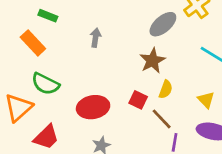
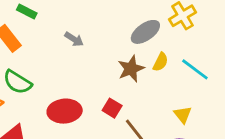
gray arrow: (95, 38) -> (74, 39), turned 108
yellow semicircle: (166, 89) -> (161, 62), moved

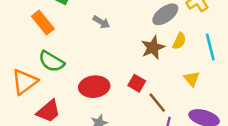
cyan line: (195, 69) -> (210, 47), turned 40
yellow triangle: (183, 115) -> (192, 79), moved

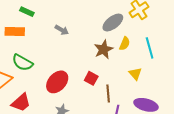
orange rectangle: (43, 23) -> (15, 31), turned -48
red ellipse: (94, 87) -> (57, 82), turned -40
brown line: (157, 103) -> (108, 93), turned 36

